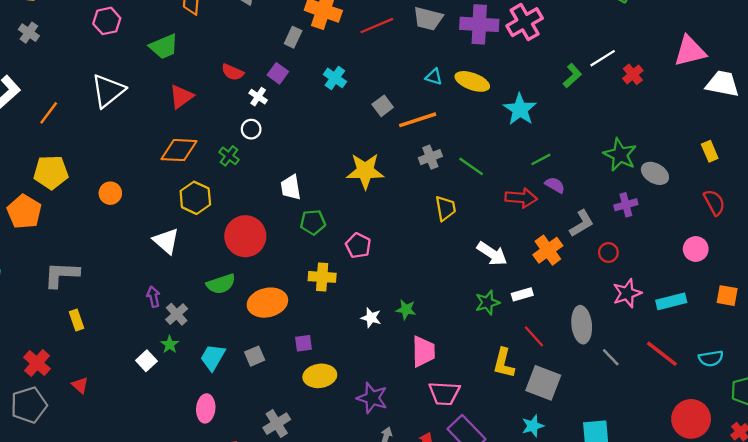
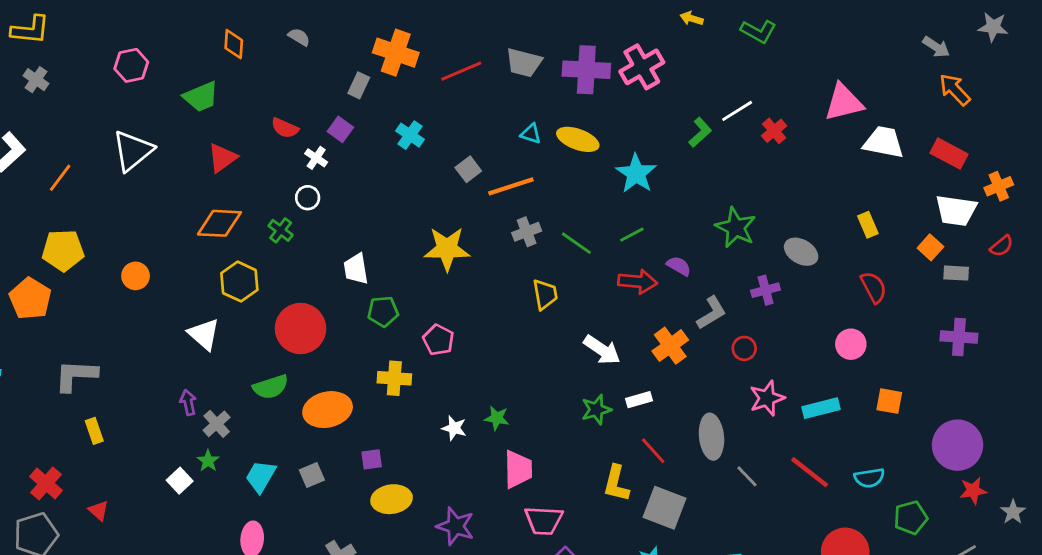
green star: (620, 155) -> (736, 228), moved
green line: (541, 159) -> (632, 235), moved

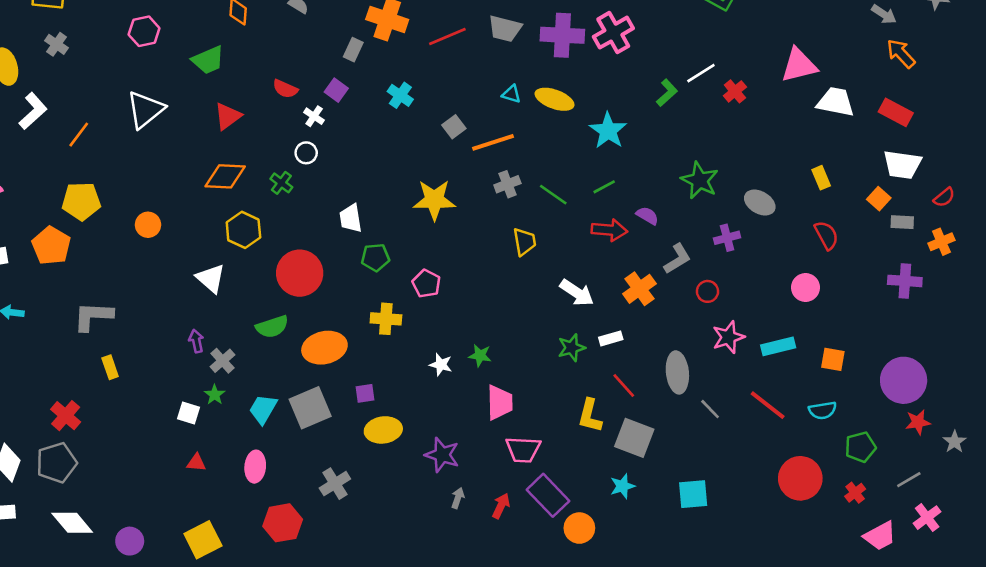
orange cross: (999, 186) -> (941, 242), moved
orange square: (889, 401) -> (833, 359), moved
gray square: (312, 475) -> (310, 408), size x1.8
white square: (180, 481) -> (189, 413), turned -30
red triangle: (99, 511) -> (196, 463), moved, turned -36

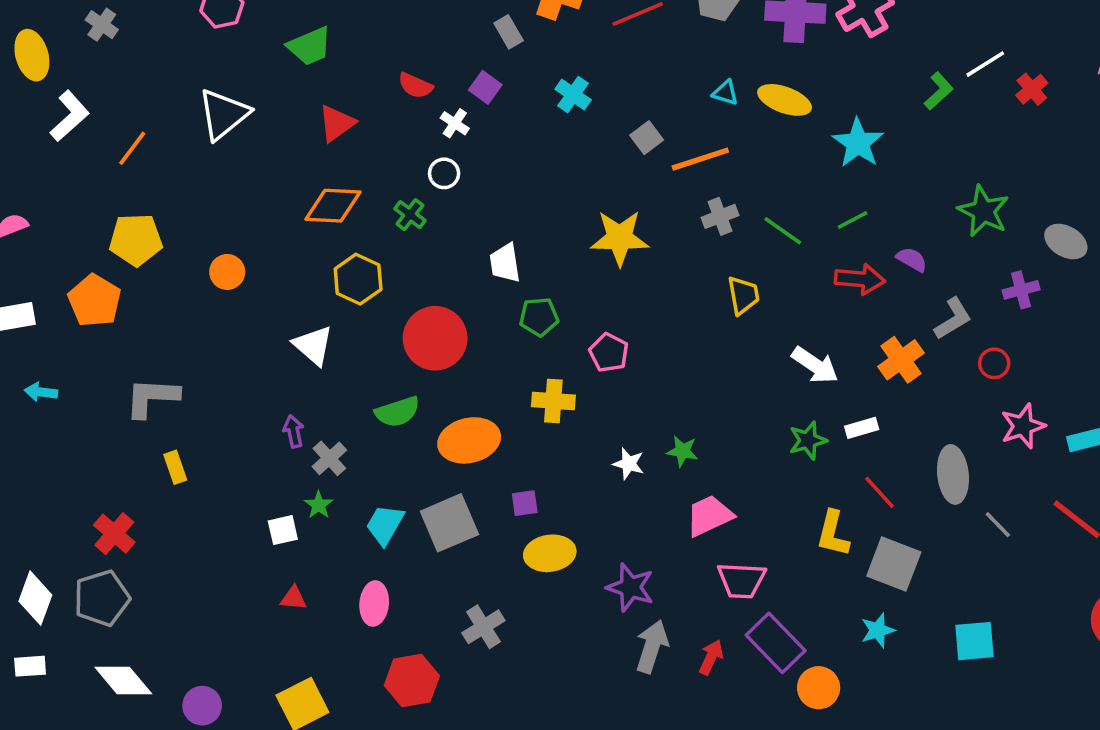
gray rectangle: (353, 50) -> (509, 32), turned -55
pink trapezoid: (500, 403) -> (709, 516), turned -114
white square: (189, 413) -> (283, 530), turned -30
gray arrow: (458, 498) -> (652, 646), size x1.8

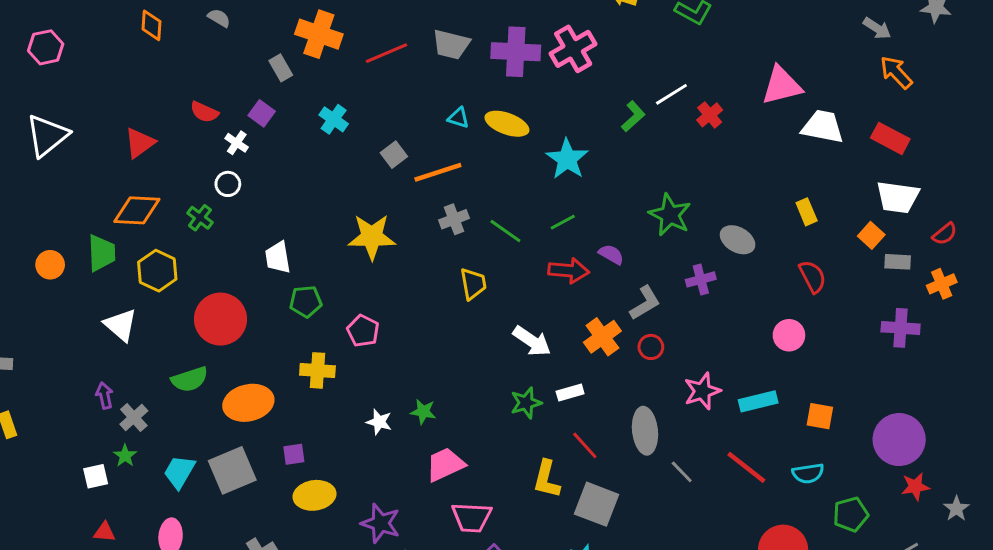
green trapezoid: (310, 46) -> (102, 253), moved, turned -69
red circle: (994, 363) -> (651, 347), moved

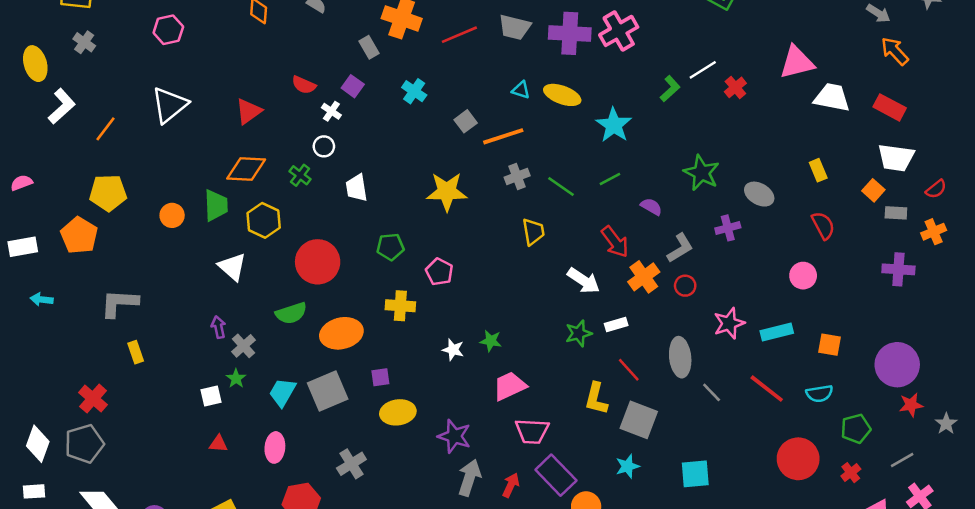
white trapezoid: (278, 257) -> (356, 188), moved
red arrow: (569, 271) -> (615, 242), moved, turned 48

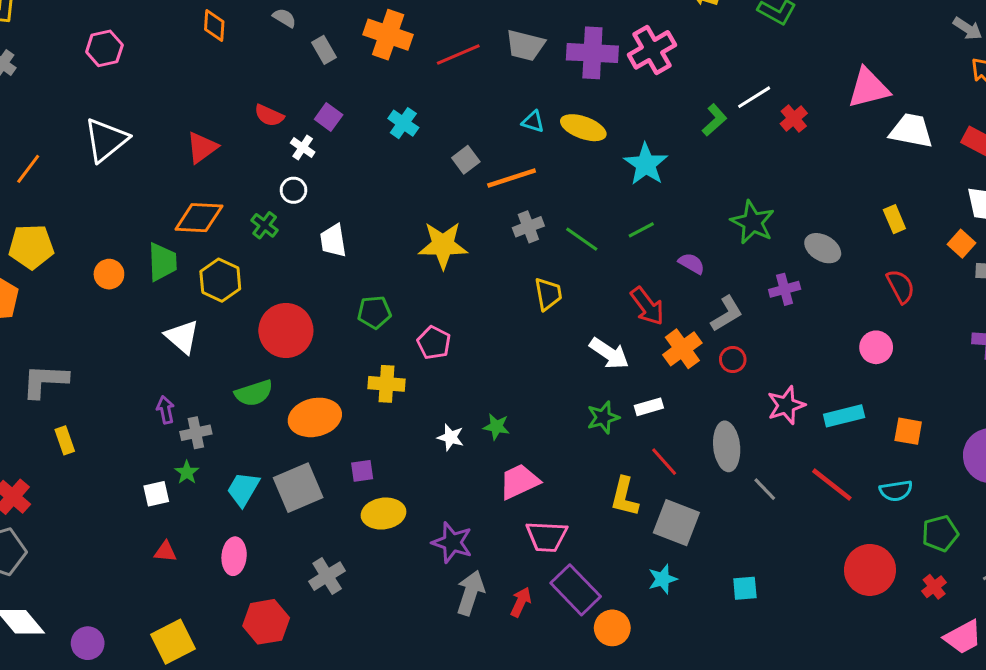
gray rectangle: (369, 47) -> (324, 50), moved
gray cross: (244, 346) -> (196, 433), turned 30
cyan square: (695, 474) -> (745, 588), size x0.7

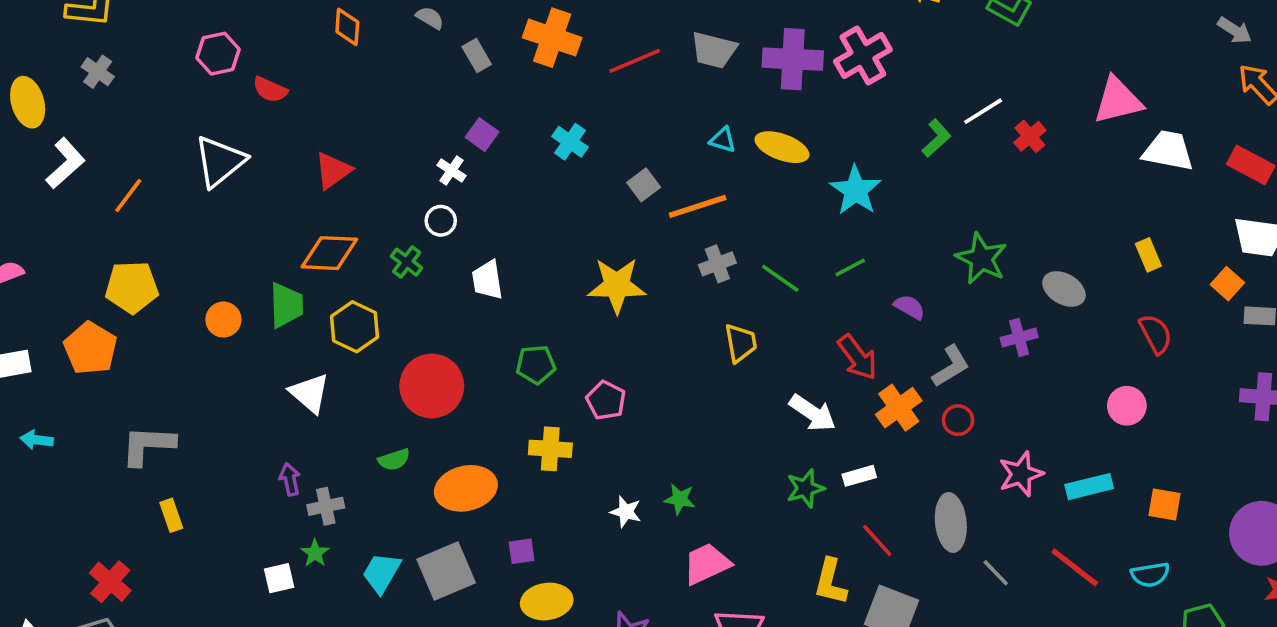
red semicircle: (269, 115) -> (270, 90), moved
green semicircle: (254, 393) -> (394, 460), size x0.7

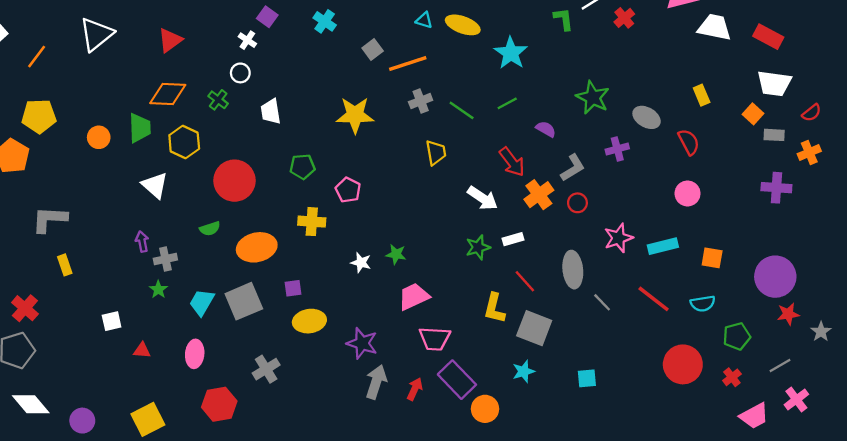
green L-shape: (936, 138) -> (563, 19), turned -55
red semicircle: (1156, 334) -> (689, 142), moved
white square: (279, 578) -> (112, 321), moved

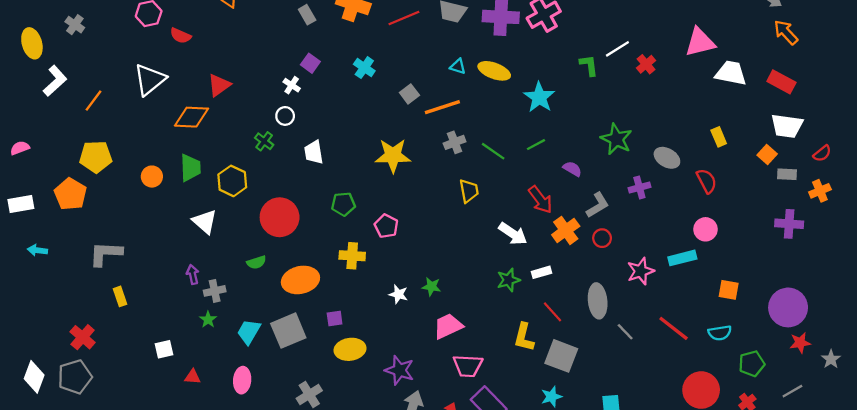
orange diamond: (168, 94) -> (192, 117), moved
cyan rectangle: (663, 246) -> (682, 258), moved

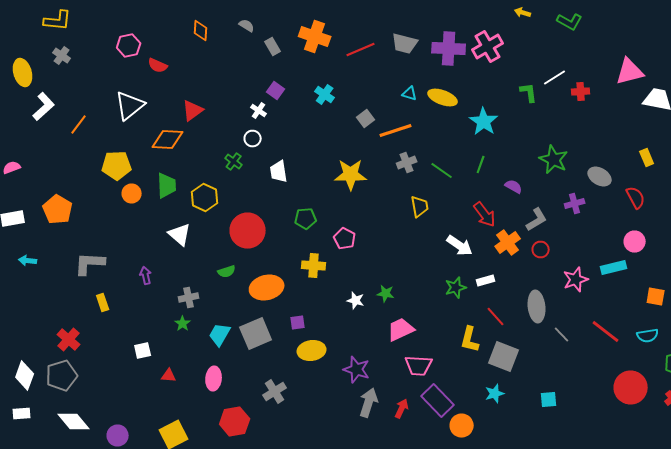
red cross: (646, 64) -> (581, 92), turned 36
green line: (536, 145) -> (481, 164), turned -42
yellow pentagon: (96, 157) -> (117, 166), moved
purple arrow: (193, 274) -> (146, 276), moved

